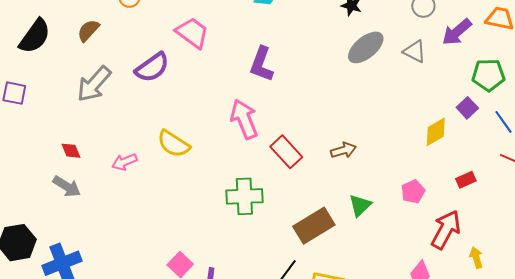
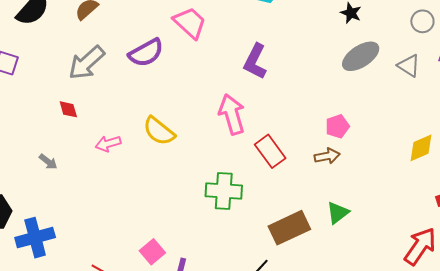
red diamond: (71, 151) -> (68, 109), moved
gray arrow: (67, 186) -> (48, 162), size x0.7
pink pentagon: (413, 192) -> (337, 126), moved

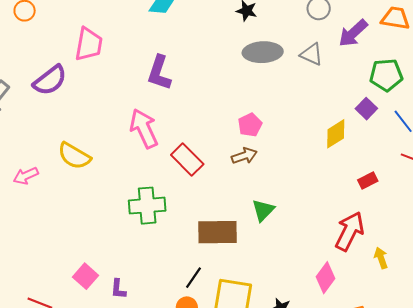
pink trapezoid: (190, 23) -> (89, 44), turned 66
gray ellipse: (361, 56) -> (263, 52), turned 39
brown rectangle: (289, 228) -> (218, 232), turned 33

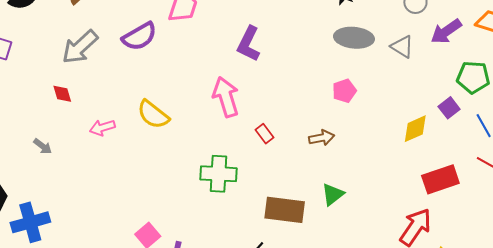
pink pentagon: (250, 125) -> (344, 91), moved
red rectangle: (187, 159) -> (265, 134), size x0.6
red rectangle: (368, 181) -> (440, 179), size x1.8

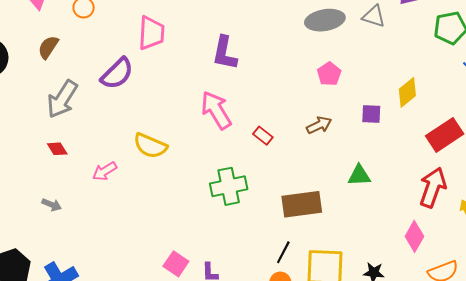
purple square: (449, 108) -> (371, 114), moved, turned -35
green triangle: (333, 194) -> (359, 175), moved, turned 50

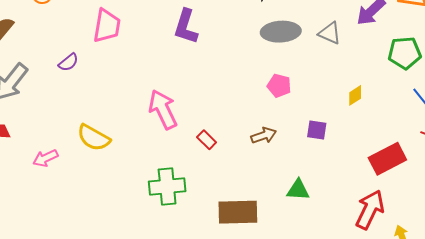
purple L-shape: (225, 53) -> (186, 27), moved
purple semicircle: (117, 74) -> (68, 62), size x0.6
pink pentagon: (329, 74) -> (279, 86), turned -30
yellow diamond: (407, 92) -> (355, 95), moved, size x0.7

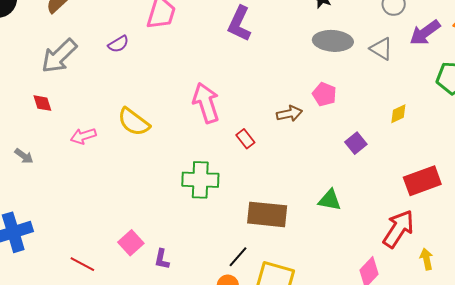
purple square: (317, 130) -> (356, 143), turned 35
brown arrow: (264, 135) -> (289, 114), moved

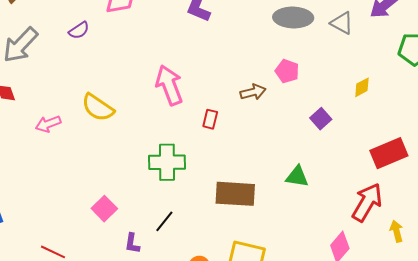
red rectangle: (245, 139) -> (210, 119), turned 54
pink square: (131, 243) -> (104, 209), moved
black line: (238, 257) -> (164, 221), moved

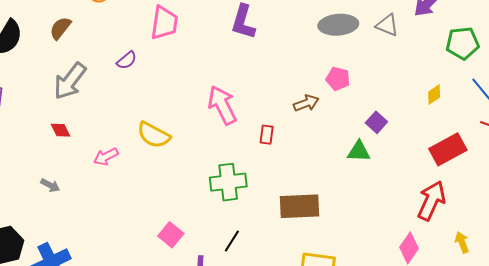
yellow diamond: (362, 87) -> (434, 95), moved
green triangle: (297, 177) -> (359, 151), moved
yellow arrow: (397, 231) -> (462, 242), moved

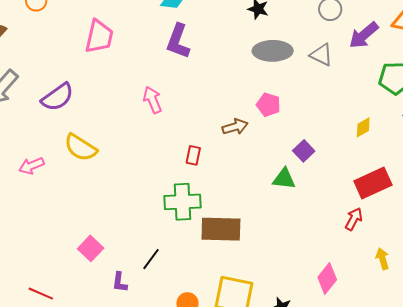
purple semicircle: (127, 60) -> (57, 97), moved, size x1.6
pink arrow: (222, 105) -> (152, 100), moved, size x0.7
green cross: (228, 182) -> (183, 202), moved
red arrow: (431, 201) -> (354, 219), moved, size x0.6
yellow arrow: (462, 242) -> (382, 259), moved

